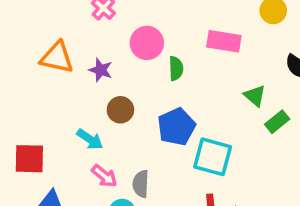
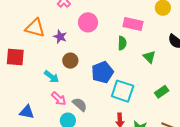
green semicircle: (176, 68) -> (122, 43), moved
green rectangle: (277, 122) -> (162, 92), moved
red square: (29, 159) -> (15, 57), moved
gray semicircle: (141, 184) -> (80, 104), turned 126

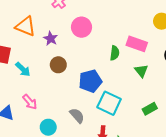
pink rectangle: (133, 24) -> (137, 44), moved
cyan arrow: (51, 77) -> (23, 69), moved
pink arrow: (59, 99) -> (30, 102), moved
gray semicircle: (80, 104) -> (77, 116), moved

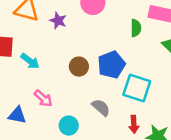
brown circle: (58, 65) -> (79, 67), moved

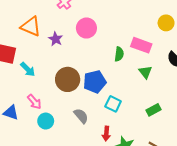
brown circle: (79, 67) -> (68, 79), size x1.5
cyan square: (137, 88) -> (113, 104), size x0.7
cyan circle: (69, 126) -> (46, 121), moved

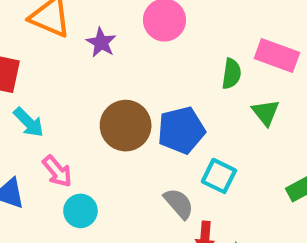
cyan arrow: (28, 69) -> (29, 122), moved
green triangle: (145, 72) -> (266, 112), moved
gray semicircle: (81, 116) -> (179, 203), moved

